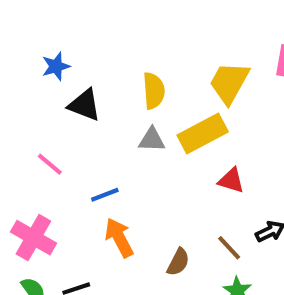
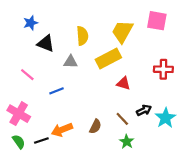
gray triangle: (152, 140) -> (71, 62), moved
orange arrow: (119, 238) -> (62, 130), moved, turned -84

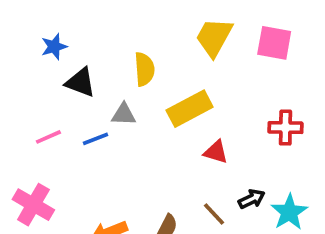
yellow trapezoid: (122, 31) -> (214, 37), moved
pink line: (27, 75) -> (48, 137), turned -64
blue line: (56, 91) -> (96, 139), moved

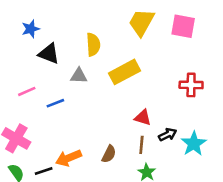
blue line: (96, 139) -> (55, 103), moved
red triangle: (216, 152) -> (143, 118), moved
brown line: (214, 214) -> (141, 145), turned 48

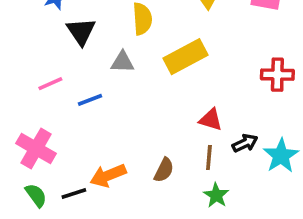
black triangle: (49, 54) -> (81, 31), turned 35

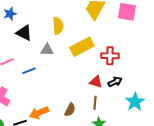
black triangle: (81, 31) -> (24, 33), turned -30
red cross: (277, 75) -> (110, 56), moved
black arrow: (245, 143) -> (115, 82), moved

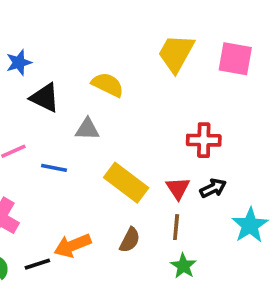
yellow semicircle: (58, 26) -> (108, 85), turned -60
yellow rectangle: (82, 47) -> (126, 183), moved, turned 65
blue line: (29, 71) -> (54, 168), turned 32
red triangle: (96, 82) -> (178, 188), turned 40

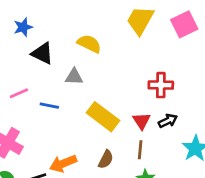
pink square: (235, 59) -> (184, 24), turned -36

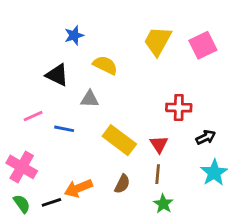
blue star: (23, 27) -> (74, 35), moved
black arrow: (168, 121) -> (206, 137), moved

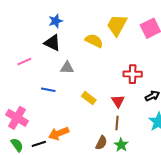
yellow semicircle: (105, 65) -> (94, 41), moved
black triangle: (57, 75) -> (52, 43), moved
pink line: (33, 116) -> (24, 62), moved
yellow rectangle: (119, 140) -> (89, 98), size x0.6
brown semicircle: (122, 184) -> (101, 143), moved

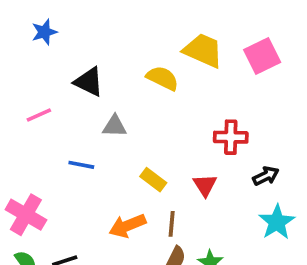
blue star: (56, 21) -> (44, 32), moved
yellow trapezoid: (117, 25) -> (203, 50), turned 85
brown line: (117, 123) -> (172, 224), moved
orange arrow: (59, 133) -> (127, 226), moved

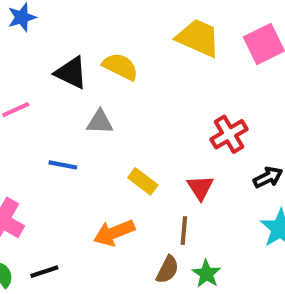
yellow semicircle: (162, 78) -> (120, 67), moved
red cross: (231, 137) -> (229, 134), turned -32
brown line: (172, 224) -> (184, 231), moved

